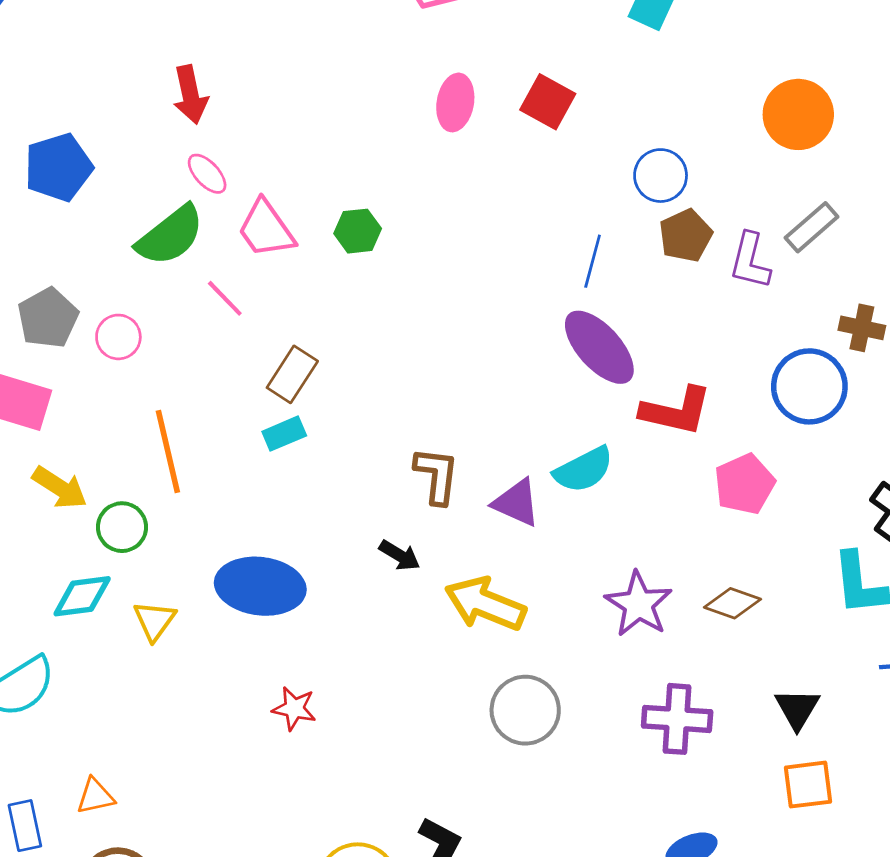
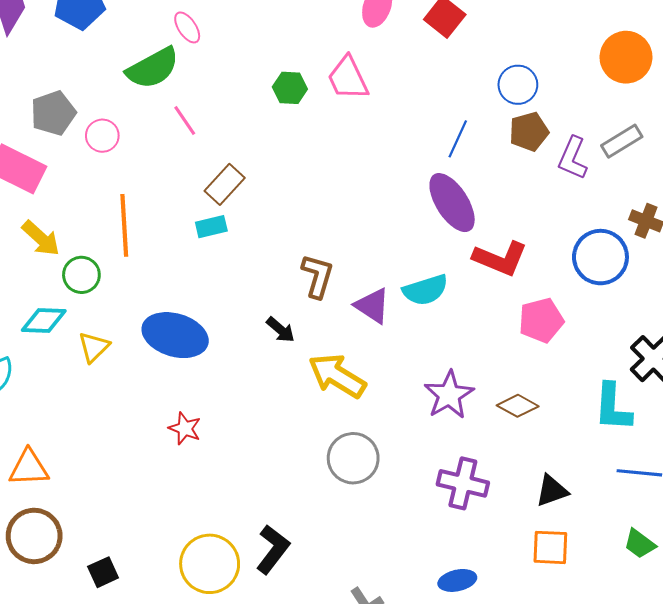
pink trapezoid: (266, 229) -> (348, 78), moved
black triangle: (797, 709) -> (552, 491), turned 30
orange triangle: (95, 796) -> (29, 468), size x1.4

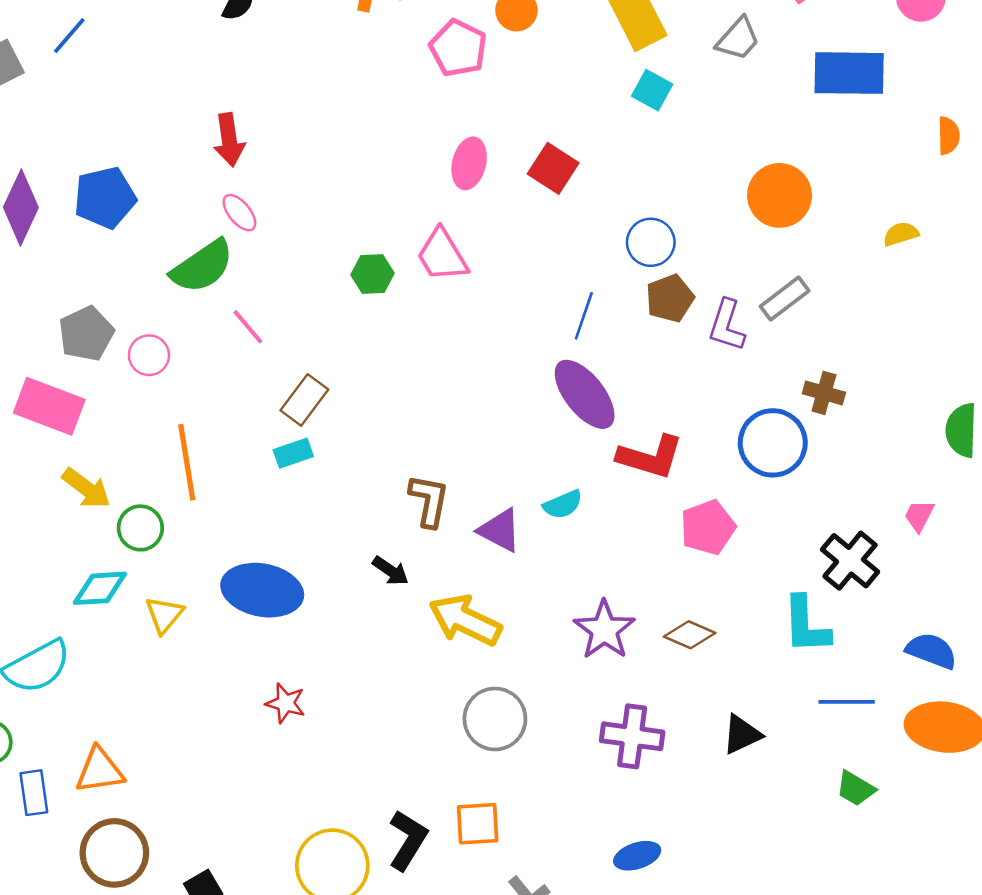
cyan semicircle: (425, 290) -> (563, 504), size x0.7
orange square: (550, 547) -> (478, 824), moved

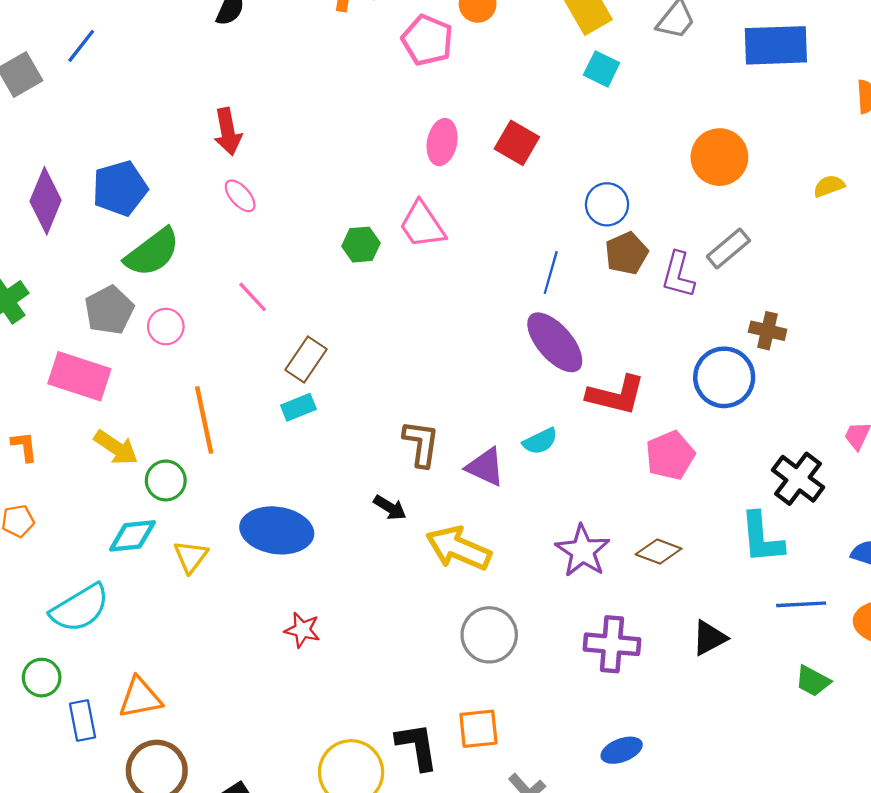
green semicircle: (202, 266) -> (152, 252), moved
black L-shape: (408, 840) -> (417, 746), turned -38

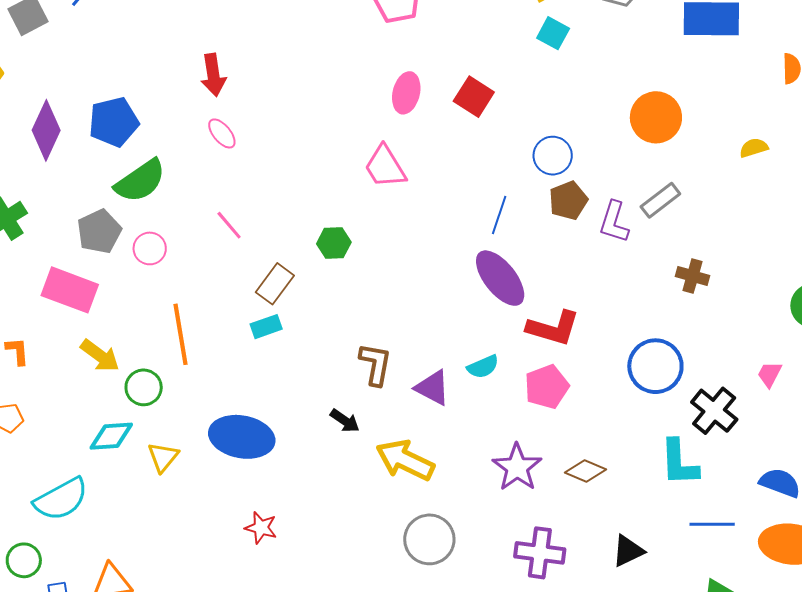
green hexagon: (361, 245) -> (334, 243), moved
blue circle: (724, 377) -> (655, 366), moved
pink pentagon: (670, 455) -> (547, 387), moved

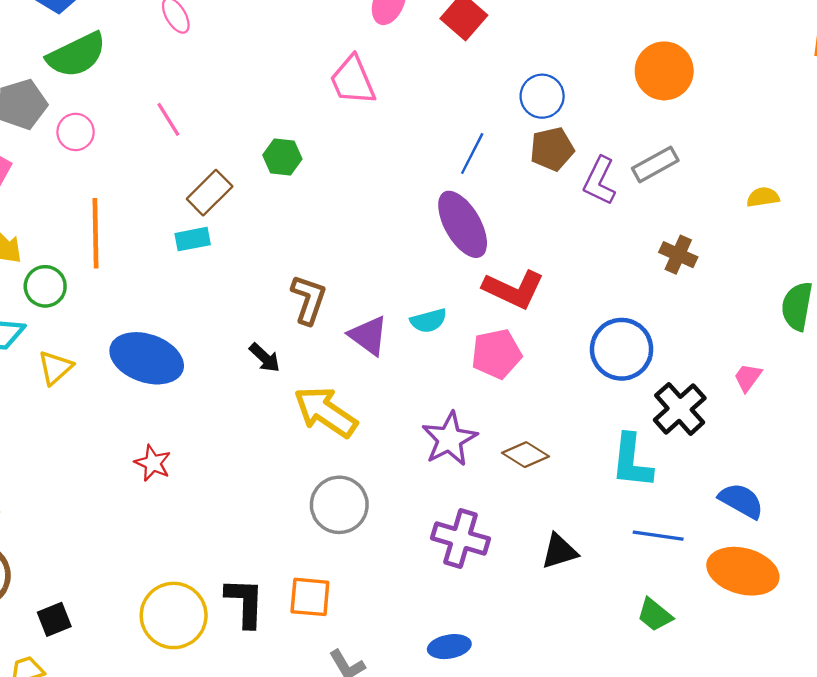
yellow semicircle: (754, 148) -> (763, 197), moved

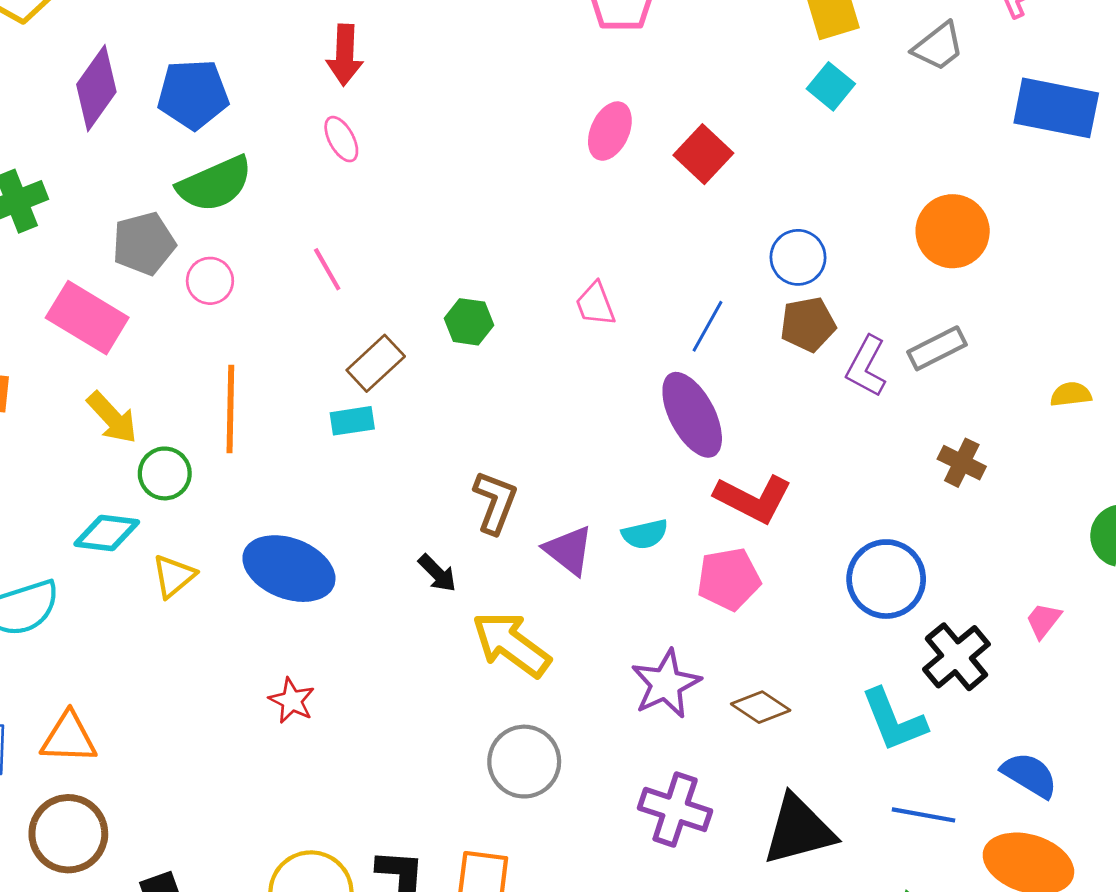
pink trapezoid: (353, 80) -> (595, 304), moved, size x0.7
cyan L-shape: (632, 461) -> (894, 720), turned -30
black triangle: (559, 551) -> (799, 830), size x1.6

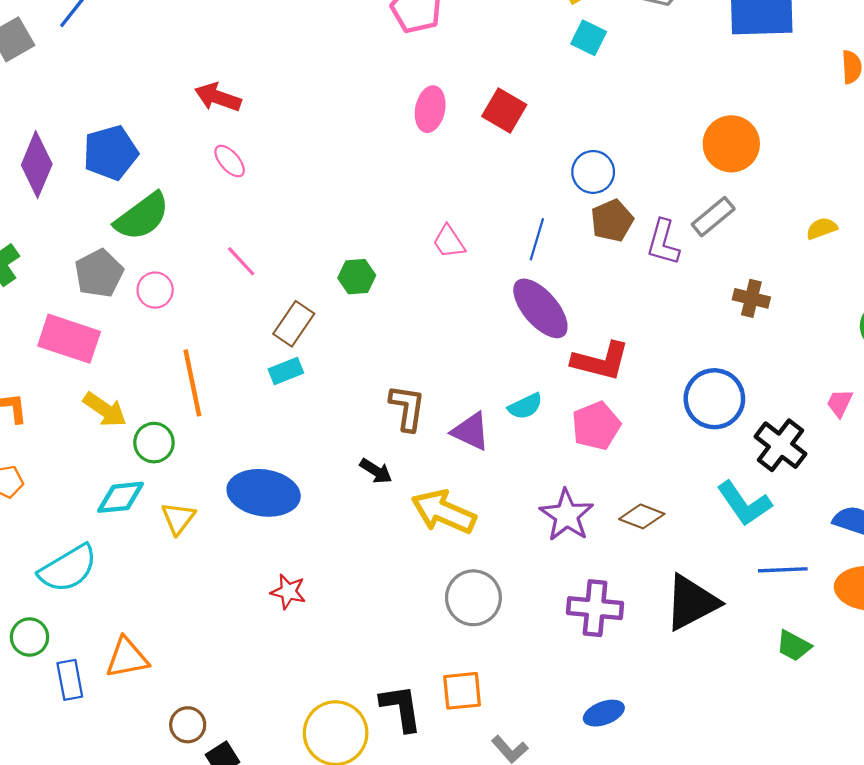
red arrow: (345, 55) -> (218, 97), turned 120
orange circle: (953, 231) -> (731, 144), moved
brown circle: (68, 834) -> (188, 725), moved, size x0.6

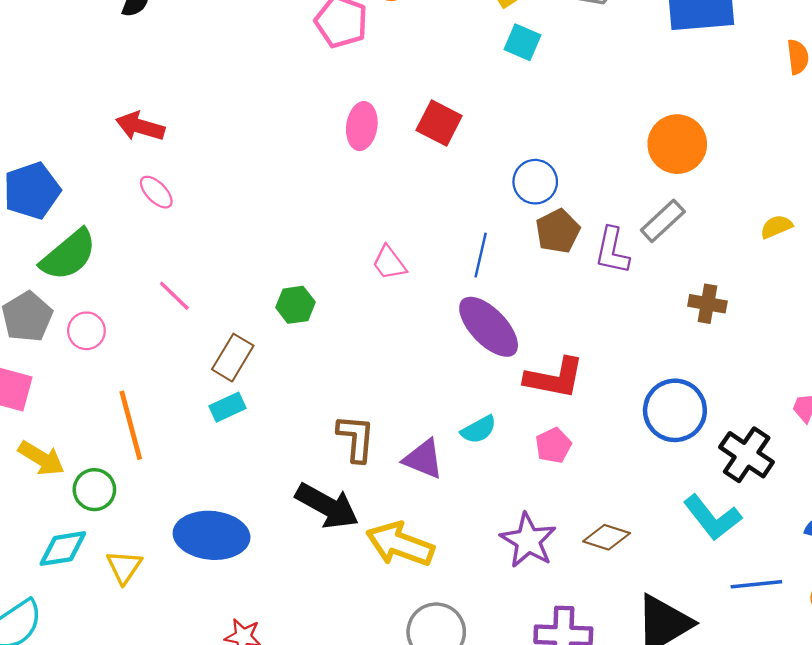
pink pentagon: (596, 426) -> (553, 445), size x0.7
black arrow: (376, 471) -> (327, 506), size x1.8

